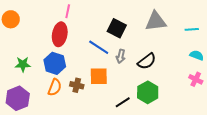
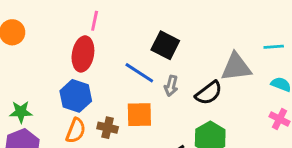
gray triangle: (156, 21) -> (236, 67), moved
green star: (23, 64) -> (21, 112), moved

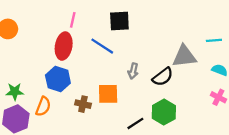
black square: (165, 45) -> (119, 21), moved, turned -30
blue line: (139, 73) -> (102, 46), moved
orange semicircle: (76, 131) -> (43, 106), moved

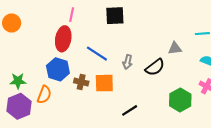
blue line: (102, 46) -> (97, 54), moved
gray triangle: (184, 56) -> (175, 48), size x0.6
brown cross: (83, 104) -> (81, 82), moved
green hexagon: (164, 112) -> (180, 100), moved

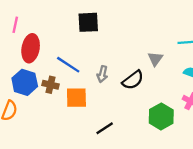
pink line: (72, 15) -> (15, 25), moved
gray triangle: (175, 48) -> (155, 59), turned -48
brown cross: (81, 82) -> (51, 85), moved

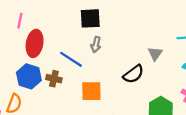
gray arrow: (102, 74) -> (96, 45), moved
orange square: (76, 98) -> (91, 91), moved

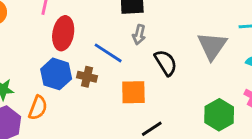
gray triangle: (155, 54) -> (212, 46), size x1.6
black semicircle: (133, 74) -> (166, 63), moved, turned -85

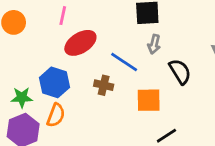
red ellipse: (63, 33) -> (80, 43), turned 48
blue hexagon: (56, 74) -> (55, 82), moved

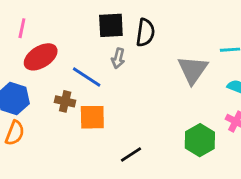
black semicircle: (180, 72) -> (145, 33), moved, turned 40
orange square: (149, 100) -> (92, 117), moved

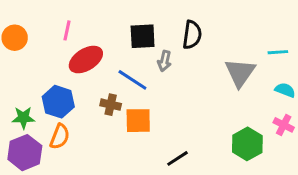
black square: (111, 25) -> (143, 36), moved

